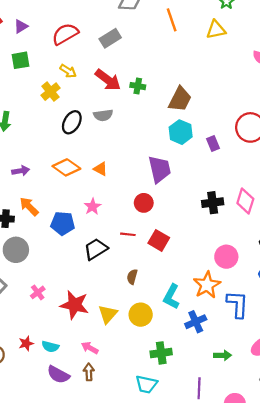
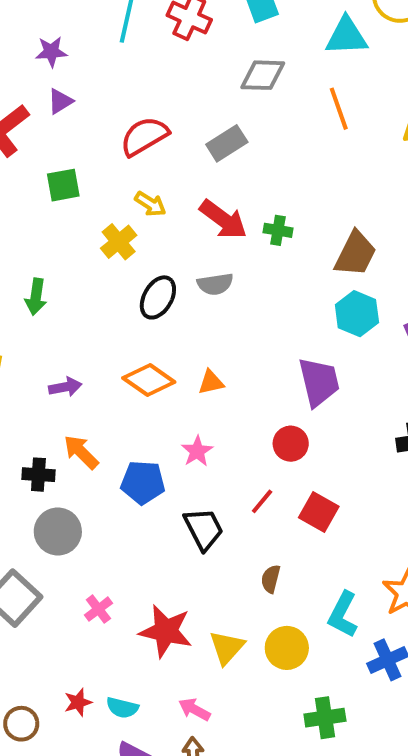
purple triangle: (21, 26) -> (60, 101), moved
orange triangle: (100, 169) -> (211, 382), turned -40
red line: (128, 234) -> (262, 501), turned -56
black trapezoid: (96, 249) -> (204, 529), turned 95

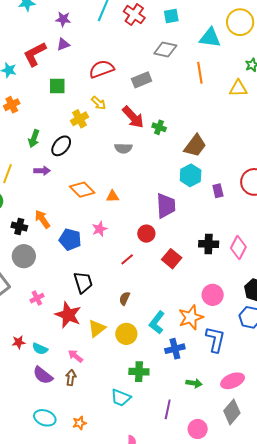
black ellipse: (158, 297) -> (61, 146), moved
purple arrow: (65, 387) -> (42, 171), moved
red square: (319, 512) -> (172, 259), moved
black trapezoid: (204, 529) -> (83, 282), moved

